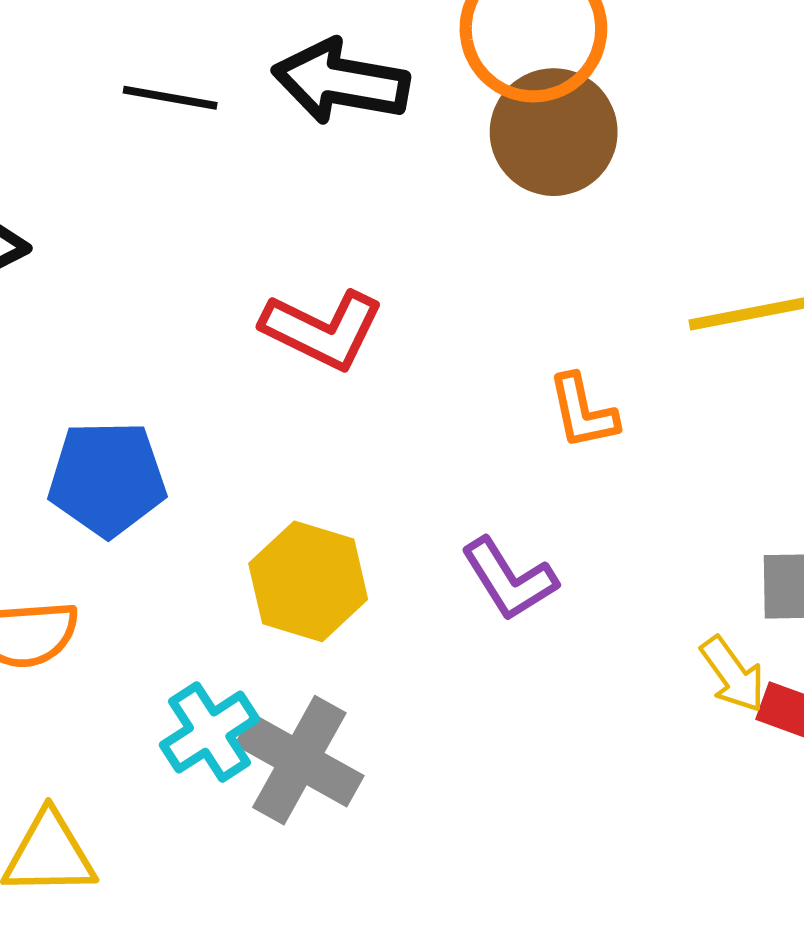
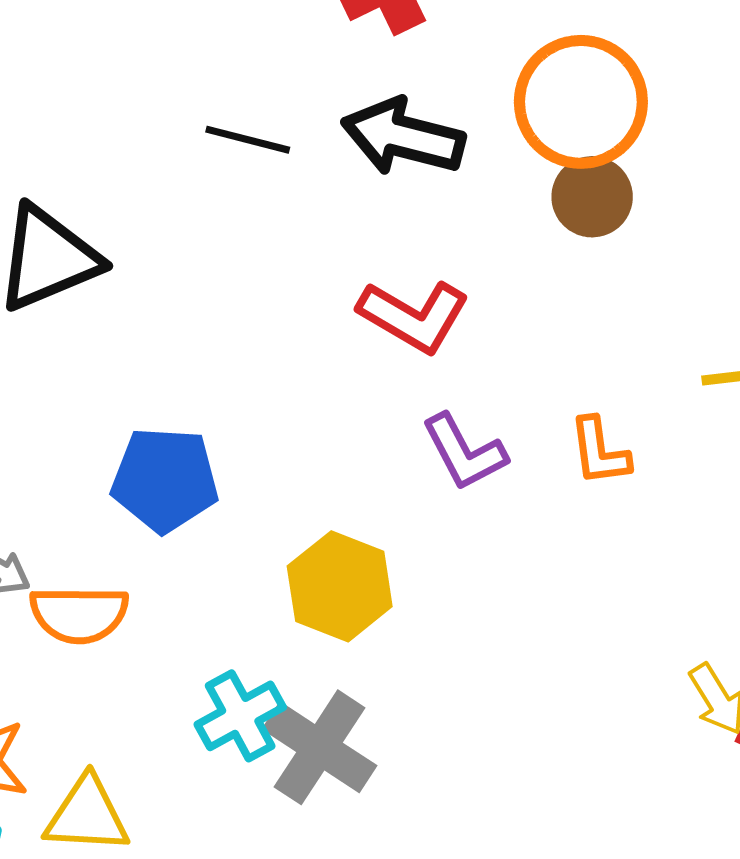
brown circle: (554, 132) -> (592, 197), size x0.7
red L-shape: (323, 330) -> (414, 316), moved
purple L-shape: (509, 579) -> (464, 452), moved

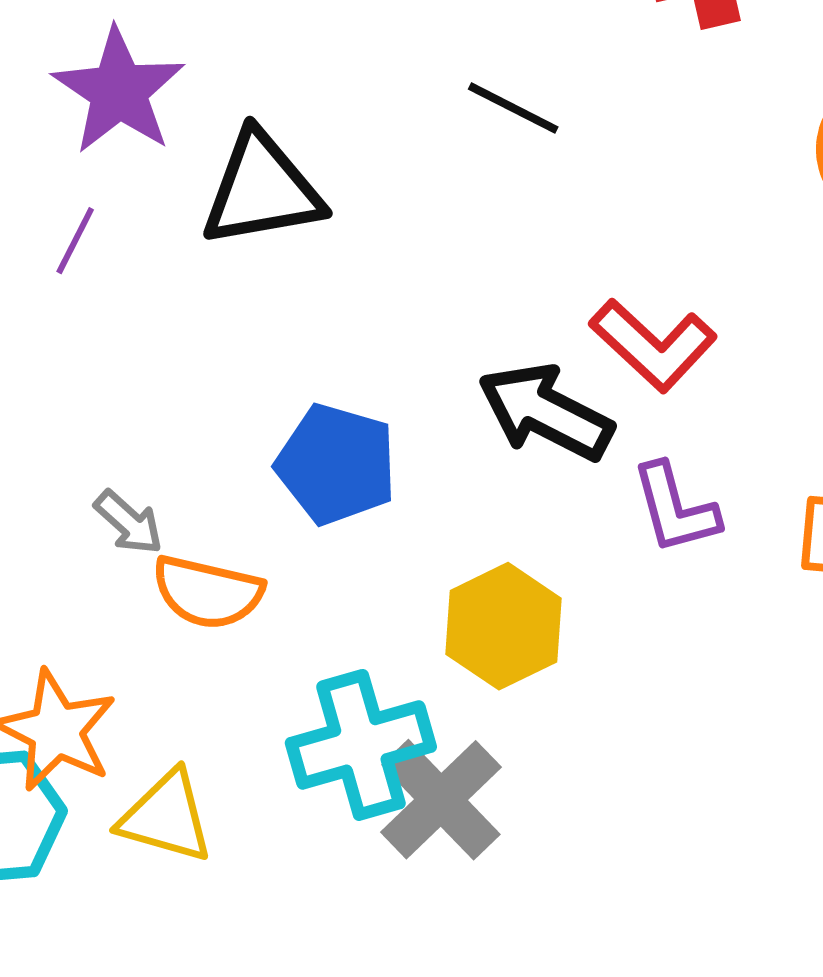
black arrow: (403, 137) -> (546, 412), moved
cyan cross: (240, 716) -> (361, 745), size x1.4

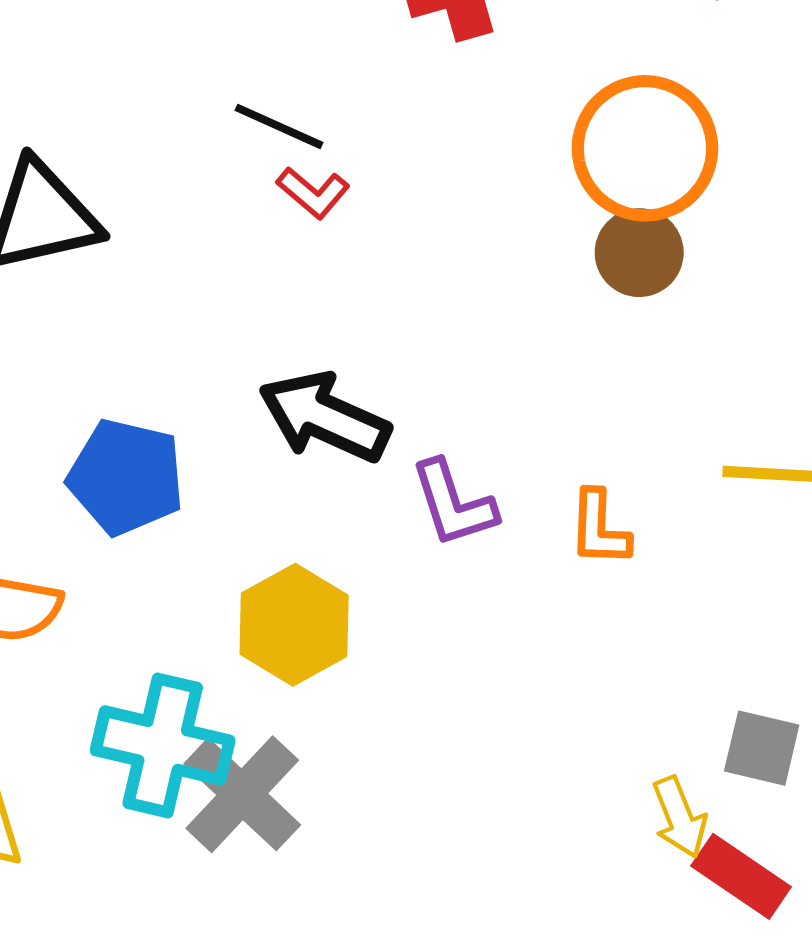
red L-shape: (653, 345) -> (313, 193), moved, size x0.6
cyan cross: (361, 745) -> (163, 745), turned 32

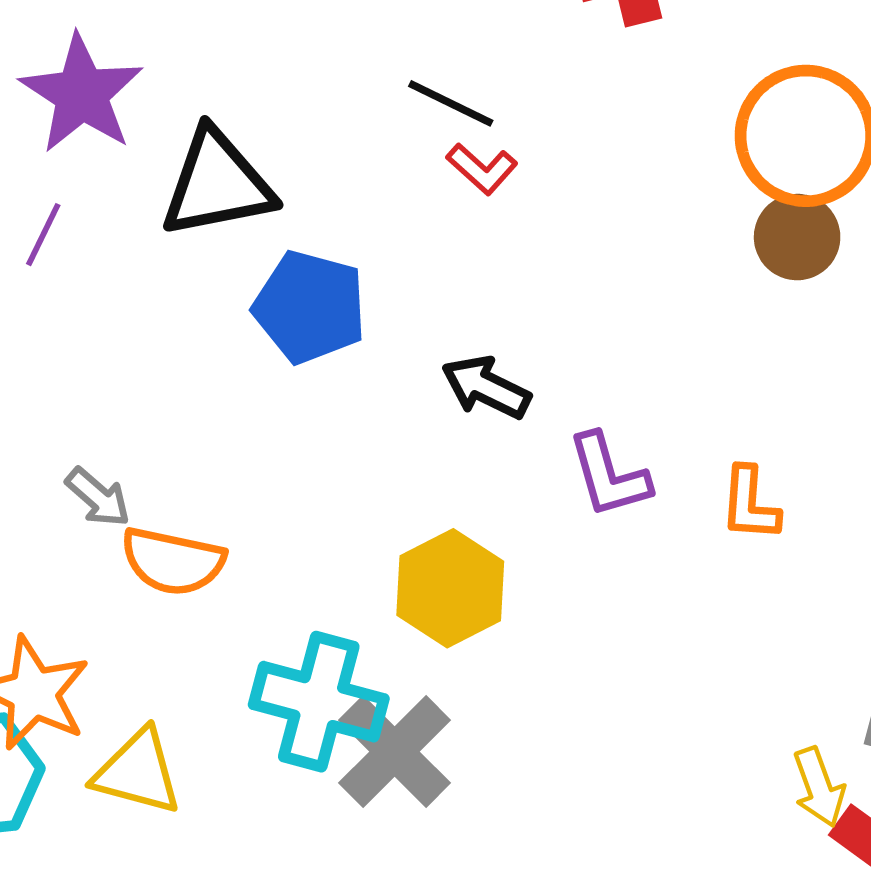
black arrow: (324, 417) -> (486, 387), size x0.7
blue pentagon: (126, 477) -> (310, 307), moved

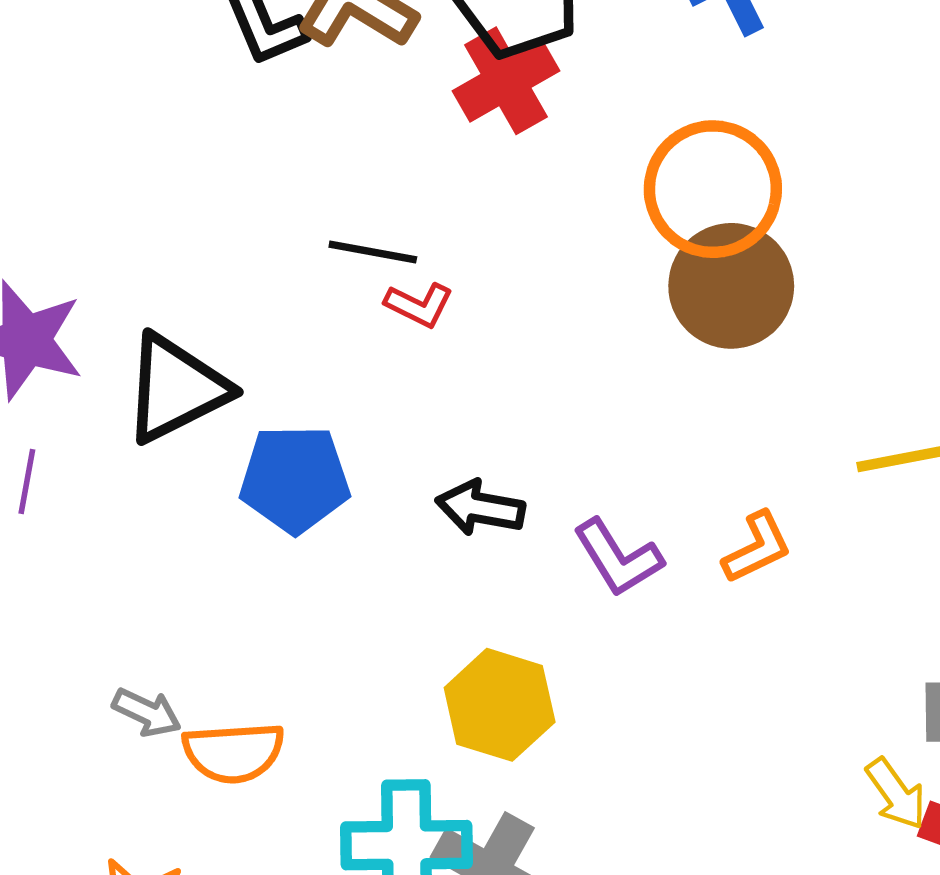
brown circle: (797, 237) -> (731, 286), size x1.5
orange L-shape: (750, 504) -> (757, 547), turned -104

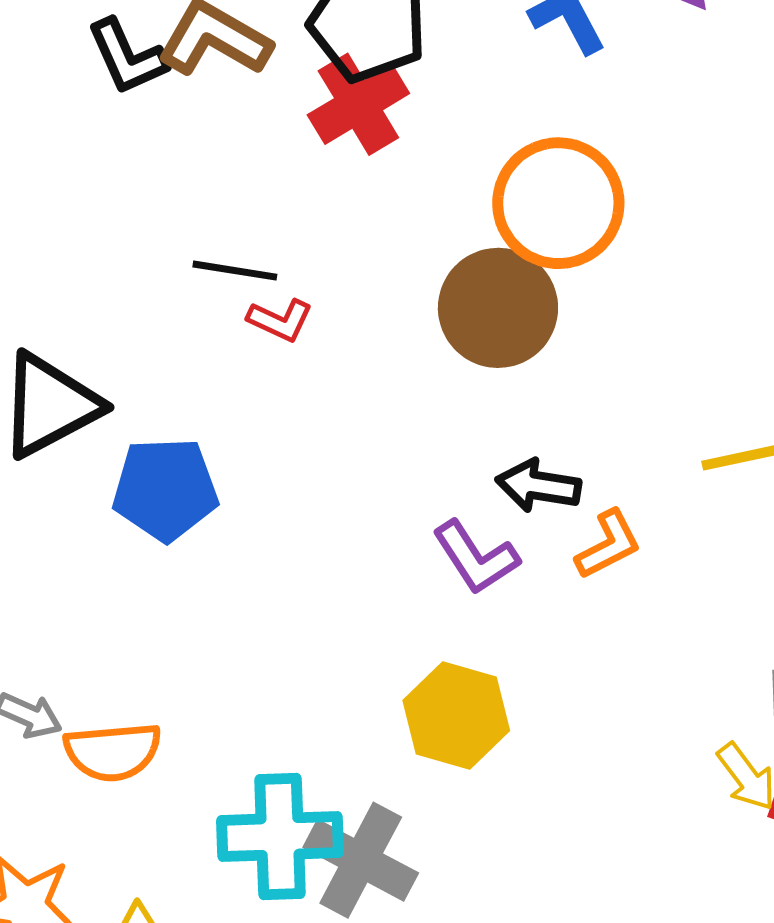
brown circle: (731, 286) -> (498, 308), moved
black arrow: (480, 508) -> (538, 486), moved
yellow hexagon: (500, 705) -> (456, 715), moved

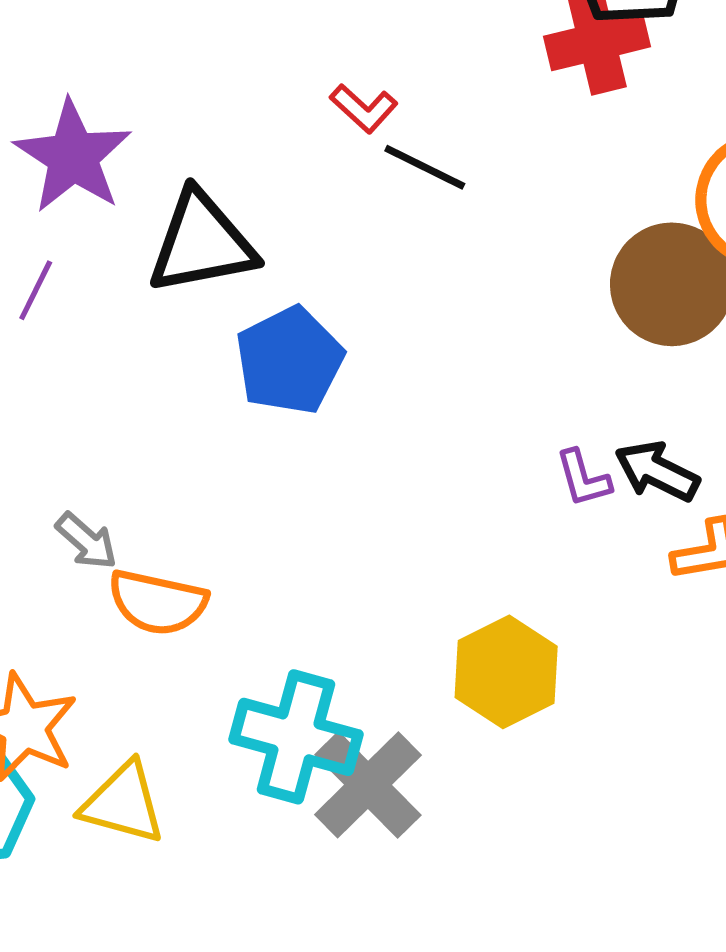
red L-shape: (280, 320) -> (364, 108), moved
blue pentagon: (165, 489) -> (290, 361), turned 30
purple L-shape: (476, 557) -> (583, 478), moved, size x0.7

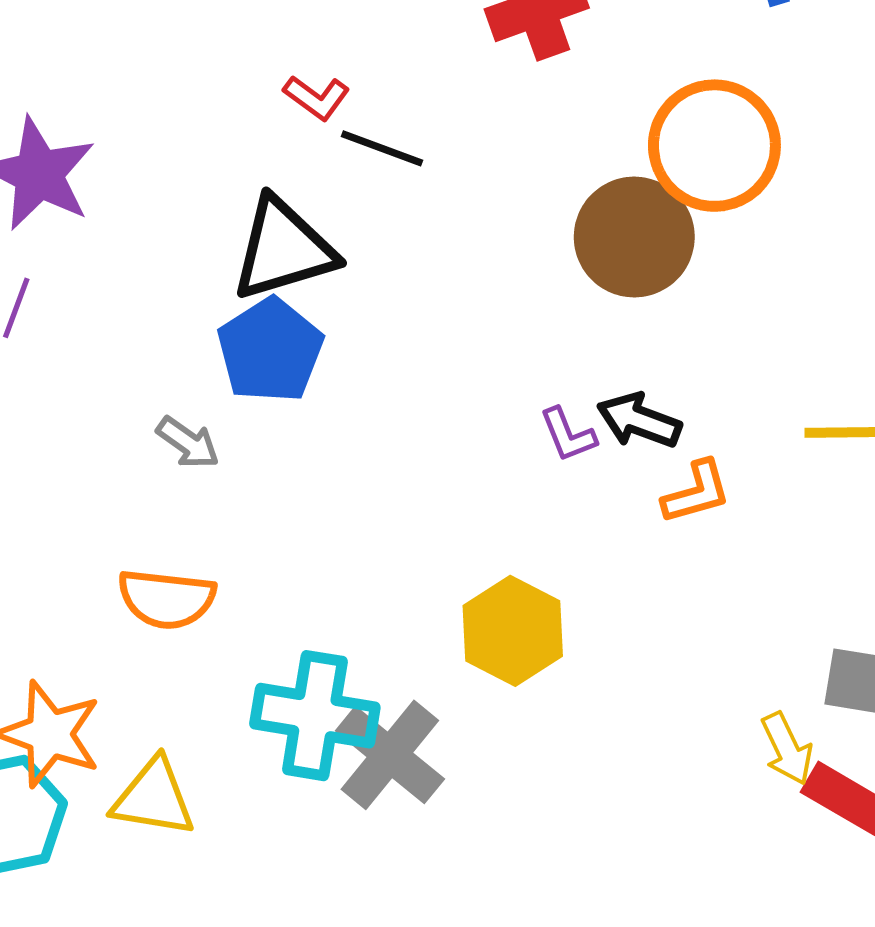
black triangle: (202, 243) -> (283, 249), moved
gray arrow: (86, 541) -> (188, 443), moved

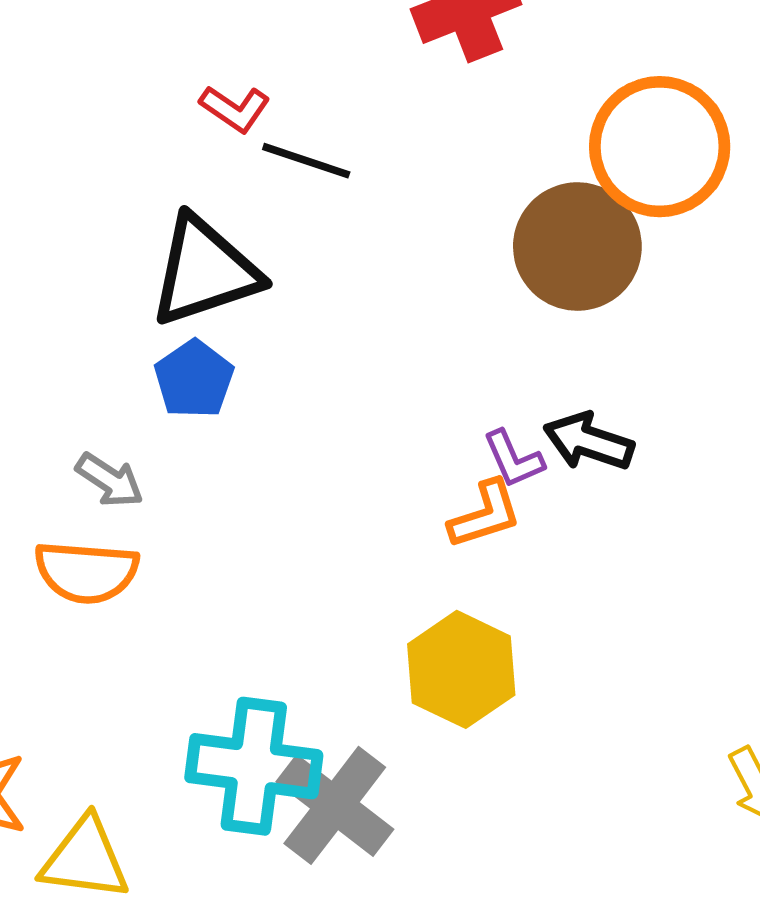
blue pentagon: (270, 350) -> (194, 379), size x0.7
orange L-shape: (696, 492) -> (485, 514), moved
orange semicircle: (167, 599) -> (86, 572), moved

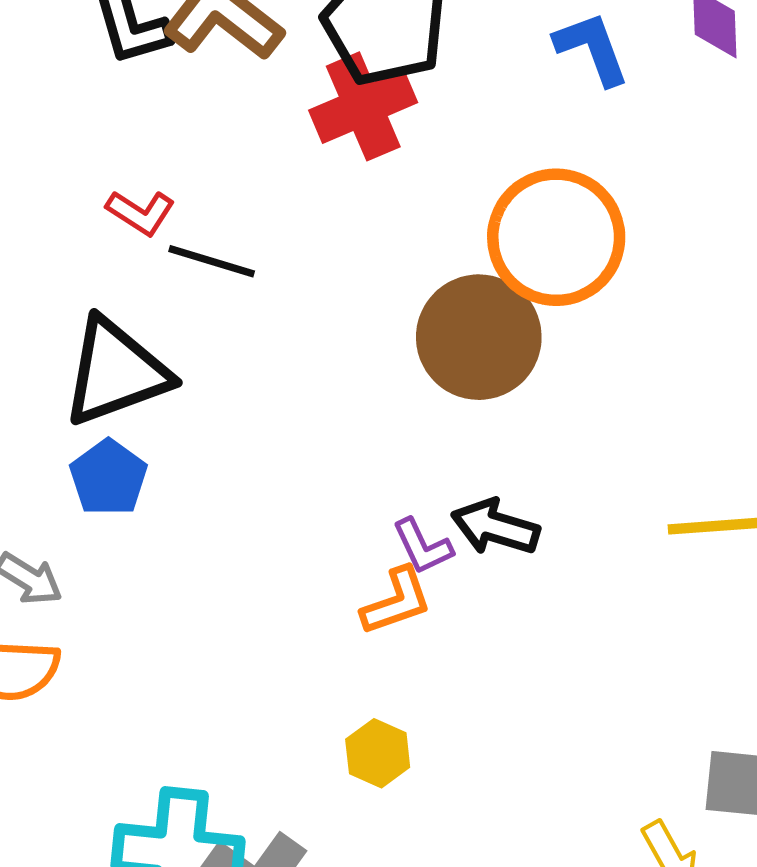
yellow hexagon: (461, 669) -> (378, 753), size x0.6

